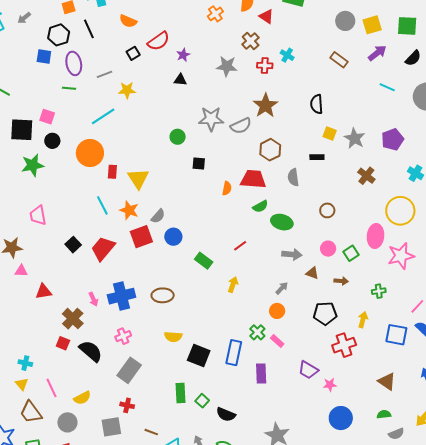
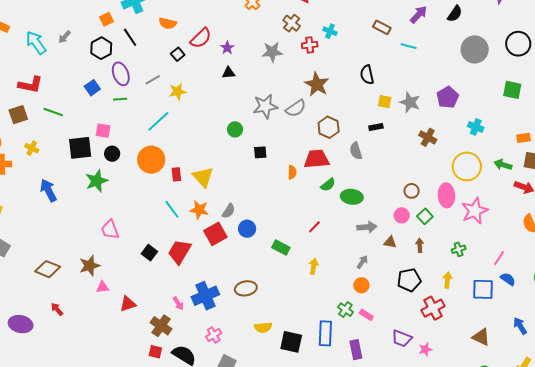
blue square: (44, 57) -> (92, 88), moved, turned -35
cyan line: (387, 87) -> (409, 46), moved
brown circle: (327, 210) -> (412, 191), moved
brown arrow: (341, 281) -> (420, 245), turned -88

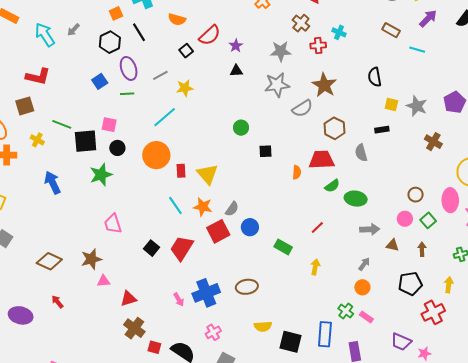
gray star: (265, 106) -> (277, 85), moved
green line: (53, 112) -> (62, 124), moved
brown cross: (161, 326) -> (134, 328), moved

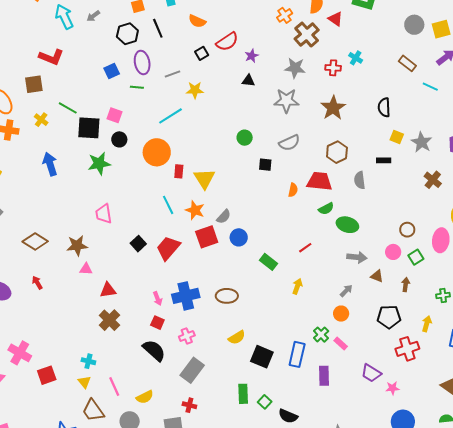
brown cross: (301, 23) -> (307, 34), moved, size x1.4
gray semicircle: (302, 108) -> (289, 143), moved
yellow semicircle: (263, 326) -> (237, 337), turned -36
red square: (154, 347) -> (157, 323), moved

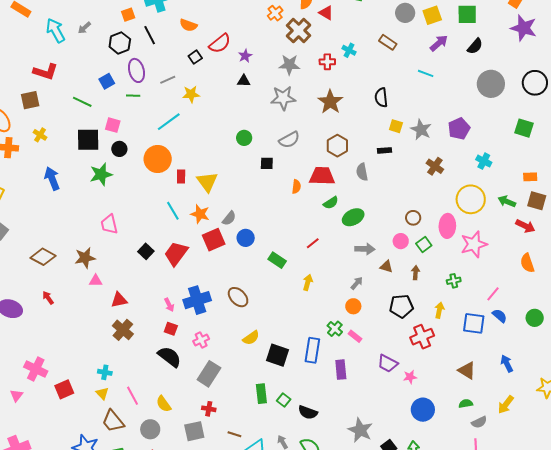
brown rectangle: (407, 63) -> (388, 42), moved
green line: (68, 108) -> (82, 102), moved
green ellipse: (347, 225) -> (353, 217), turned -40
brown ellipse: (227, 296) -> (238, 297), turned 50
yellow semicircle: (145, 397) -> (164, 404), turned 84

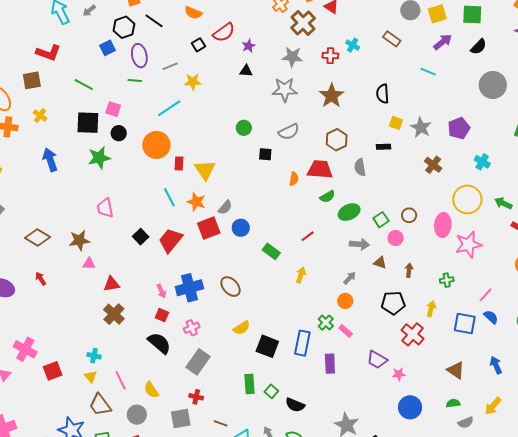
black line: (150, 35) -> (154, 21), turned -30
blue square: (107, 81) -> (107, 48), moved
green square: (424, 245) -> (381, 220), moved
red cross: (422, 337) -> (413, 334), turned -30

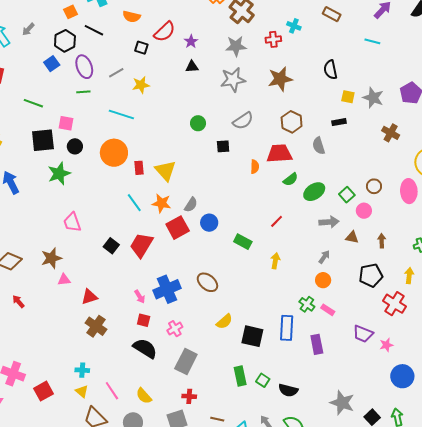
black square: (199, 45) -> (141, 48), turned -32
brown star: (332, 96) -> (280, 79), turned 30
cyan line: (169, 108) -> (121, 115), turned 60

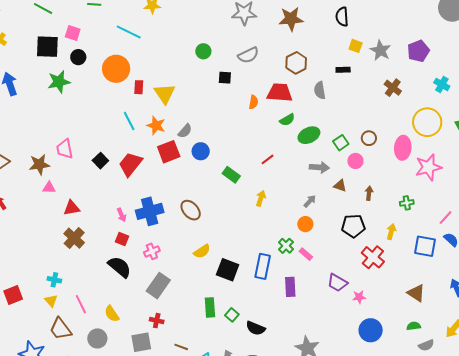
pink trapezoid: (72, 222) -> (65, 149), moved

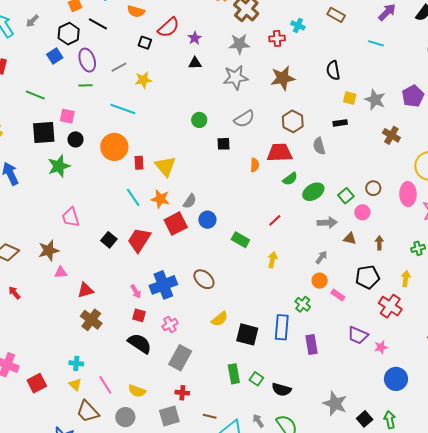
pink trapezoid: (65, 149) -> (71, 217), moved
pink rectangle: (306, 254) -> (338, 295), moved
yellow semicircle: (112, 314) -> (137, 391), turned -30

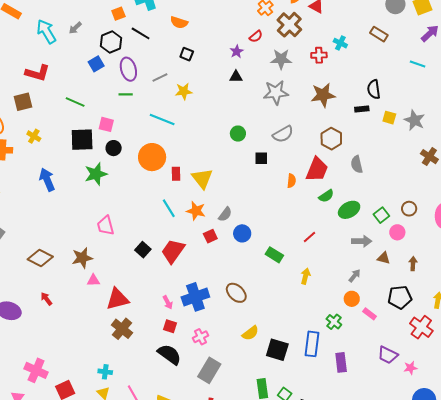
red semicircle: (169, 27) -> (256, 36), moved, size x0.6
black rectangle: (340, 123) -> (362, 109), moved
red trapezoid: (280, 153) -> (317, 169), turned 112
red square: (176, 224) -> (210, 236), size x0.6
red triangle: (85, 290) -> (117, 299), size x1.4

